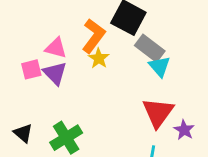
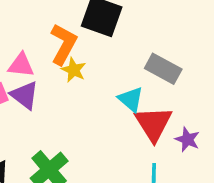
gray rectangle: (150, 48) -> (163, 69), moved
cyan triangle: (160, 66) -> (131, 99), moved

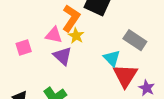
pink triangle: (21, 65) -> (54, 35), moved
purple triangle: (25, 95) -> (63, 56), moved

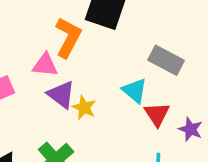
yellow star: (76, 36) -> (84, 108), moved
red triangle: (125, 76) -> (157, 114), size x0.7

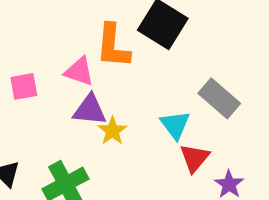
orange L-shape: (68, 37) -> (113, 46), turned 144
purple triangle: (61, 95) -> (90, 110), turned -44

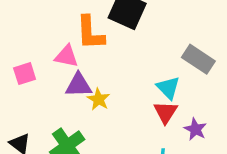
gray rectangle: (219, 98) -> (198, 59), moved
cyan triangle: (175, 125) -> (168, 88), moved

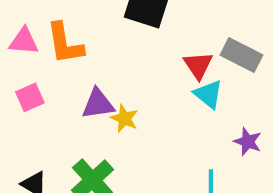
orange L-shape: (90, 33) -> (65, 43), moved
pink triangle: (66, 56) -> (24, 41), moved
red triangle: (166, 112) -> (198, 65), moved

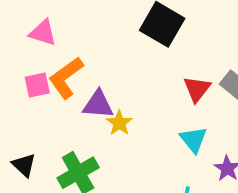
orange L-shape: (65, 43) -> (66, 78), moved, turned 51
cyan triangle: (208, 94) -> (193, 140), moved

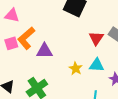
yellow star: (119, 123) -> (76, 68), moved
cyan triangle: (193, 140) -> (97, 65), turned -42

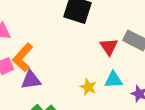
purple triangle: (44, 51) -> (31, 80), moved

